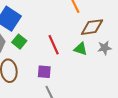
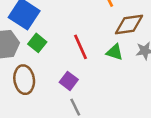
purple square: (44, 72) -> (69, 81), turned 32

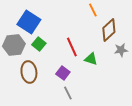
brown diamond: (129, 25) -> (109, 30), turned -35
green triangle: (115, 52) -> (91, 59), moved

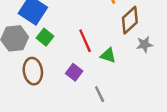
gray line: (68, 93) -> (100, 94), moved

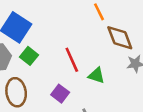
brown diamond: (130, 20) -> (120, 38), turned -68

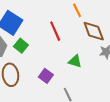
red line: (72, 60) -> (55, 31), moved

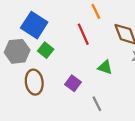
orange line: (77, 10) -> (96, 11), moved

